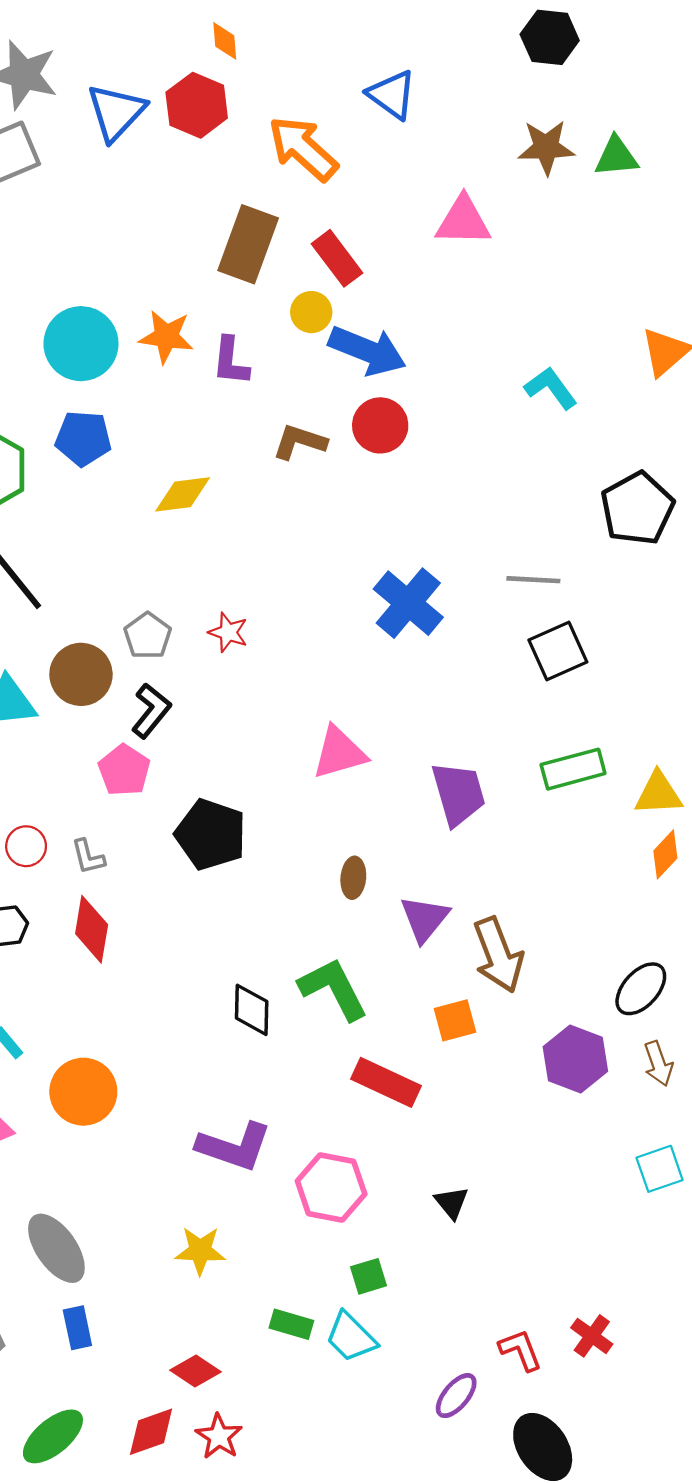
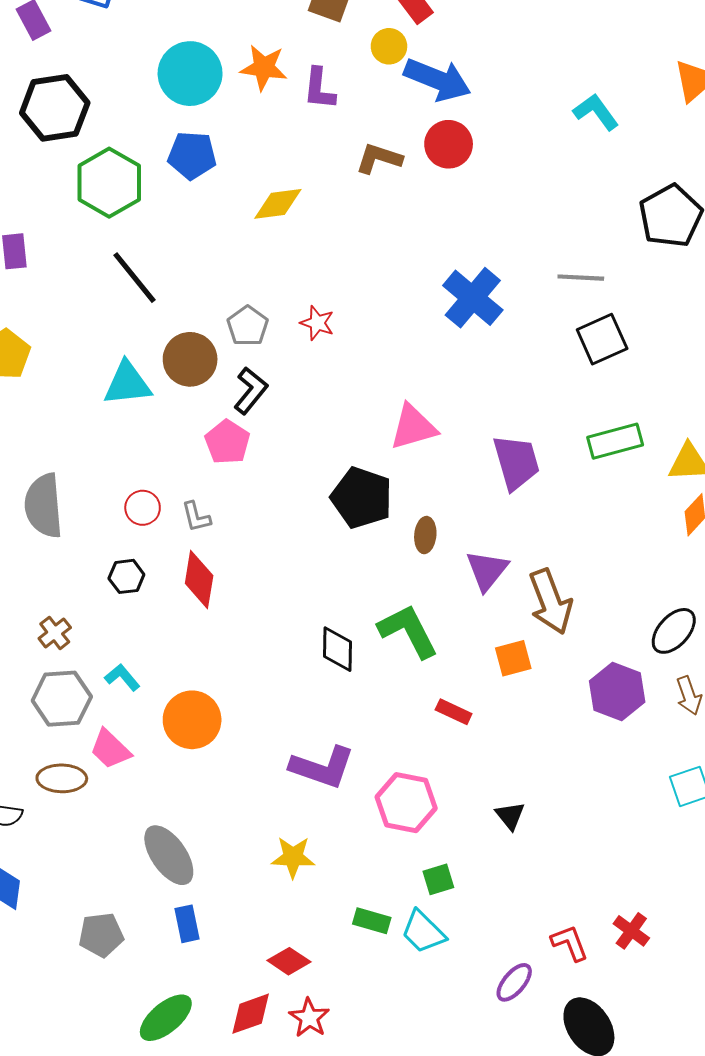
black pentagon: (211, 835) -> (362, 498), moved
red rectangle: (386, 1082) -> (454, 712), size x0.6

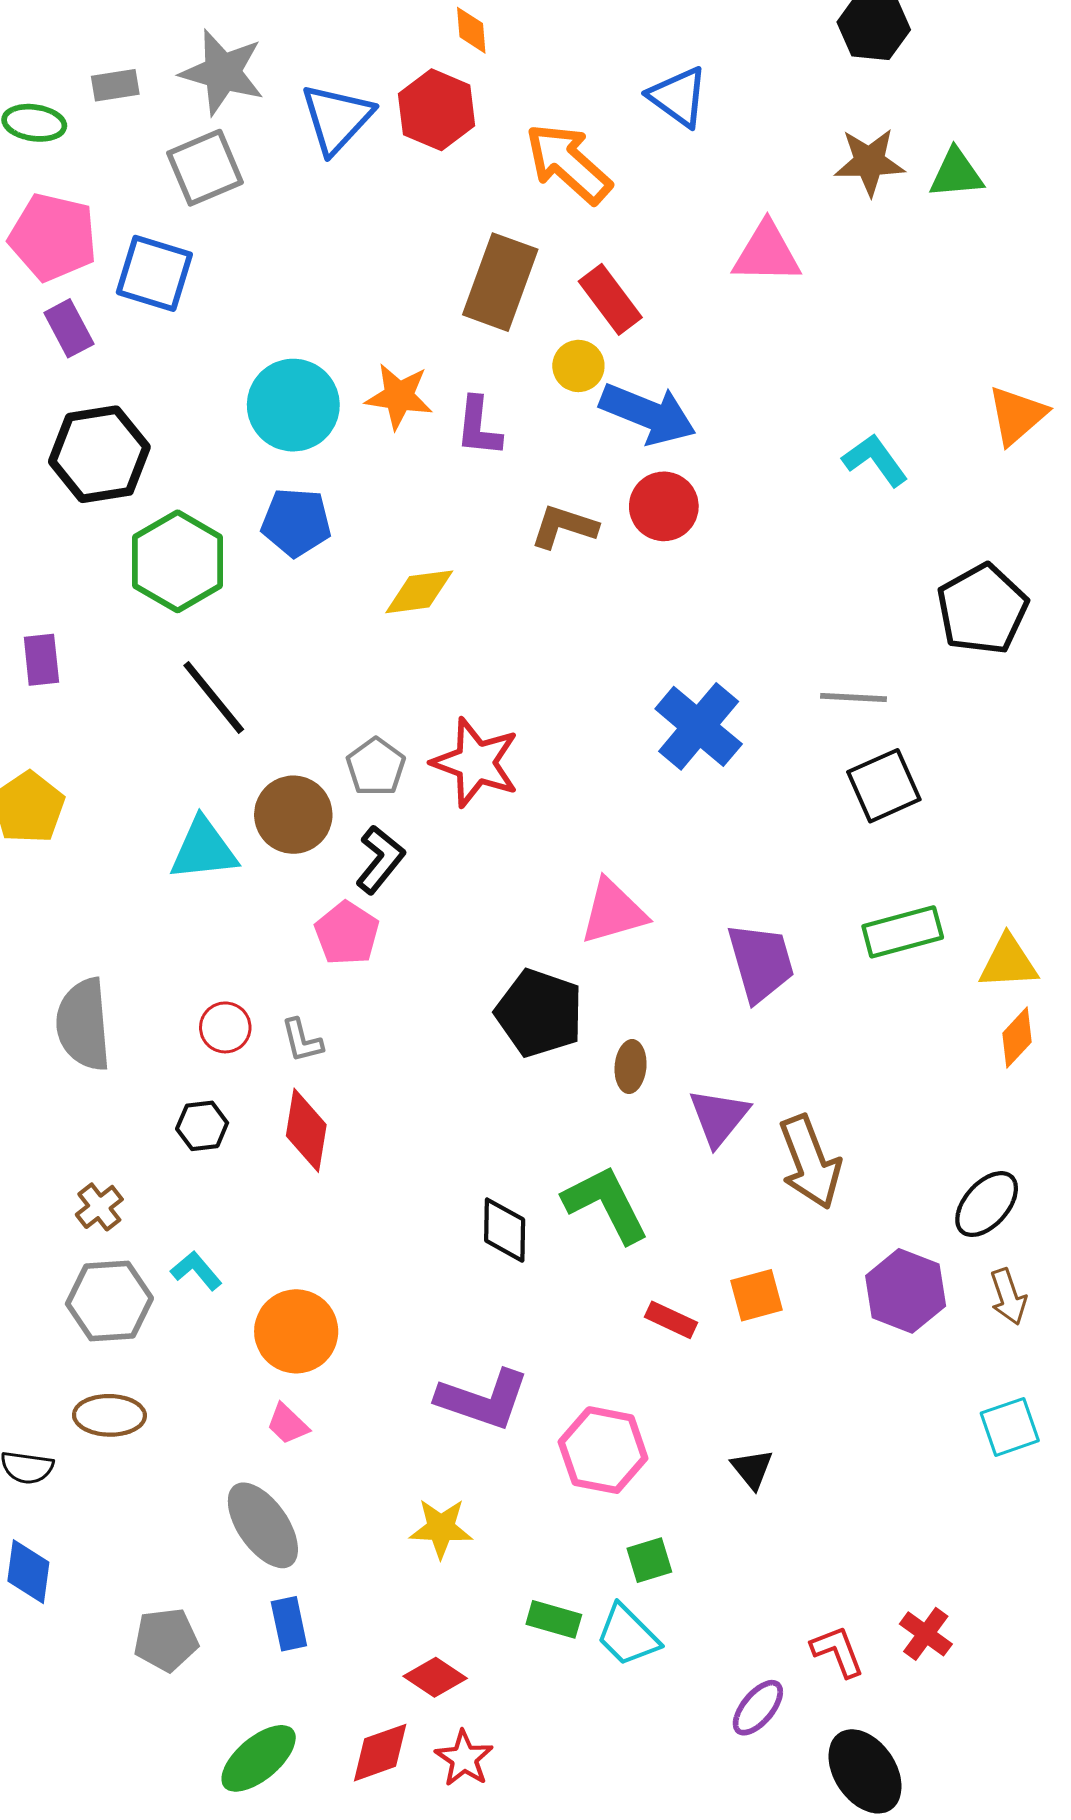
red star: (317, 323) -> (476, 763), size x1.8
orange square: (513, 658) -> (756, 1295), moved
pink trapezoid: (110, 749) -> (288, 1424), moved, size x0.7

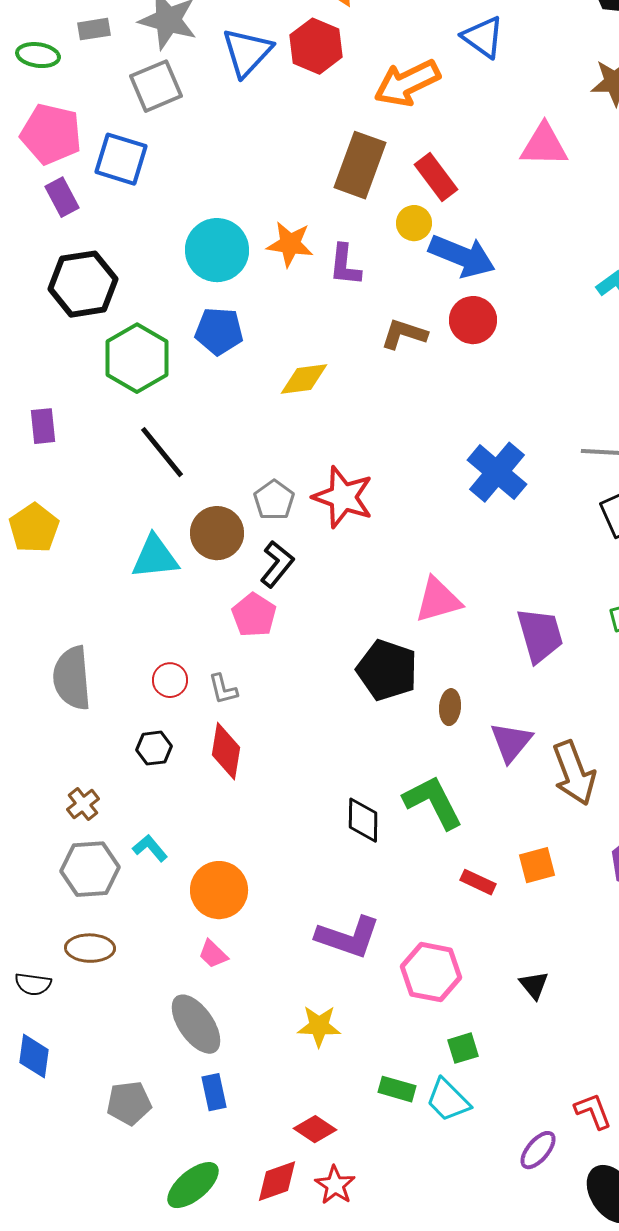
orange arrow: (568, 163) -> (407, 83), turned -68

